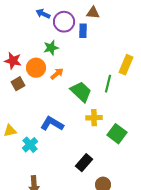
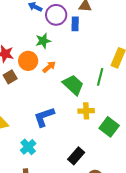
blue L-shape: (52, 124) -> (44, 117), turned -50
cyan cross: (30, 145) -> (28, 147), moved

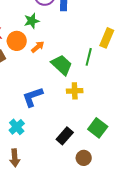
green square: (109, 127) -> (98, 128), moved

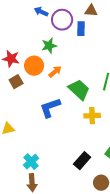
blue L-shape: (33, 97) -> (50, 108), moved
cyan cross: (17, 127) -> (31, 162), moved

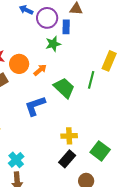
green star: (49, 46) -> (53, 44), moved
yellow cross: (92, 116) -> (69, 136), moved

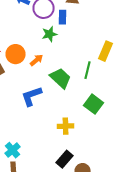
green square: (100, 151) -> (94, 104), moved
black rectangle: (67, 159) -> (65, 159), moved

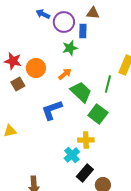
orange arrow: (37, 60) -> (65, 74), moved
green square: (94, 104) -> (98, 114), moved
cyan cross: (13, 150) -> (72, 155), moved

